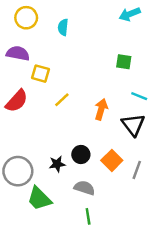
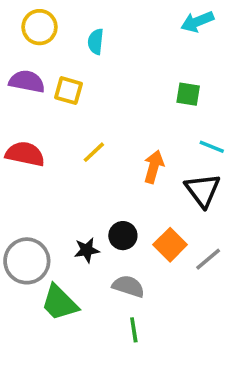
yellow square: (40, 74) -> (69, 91), moved
red semicircle: (17, 101) -> (25, 154), turned -120
gray line: (137, 170) -> (208, 259), turned 30

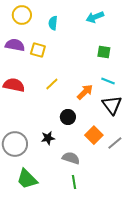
cyan arrow: (197, 22) -> (95, 17), moved
cyan line: (212, 147) -> (108, 81), moved
orange arrow: (154, 167) -> (85, 92), turned 30
black circle: (123, 236) -> (68, 117), moved
green trapezoid: (59, 303) -> (27, 179), moved

